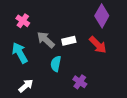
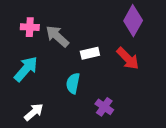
pink cross: (23, 21) -> (30, 27), turned -32
gray arrow: (46, 40) -> (57, 36), moved
cyan arrow: (20, 53) -> (26, 69), turned 70

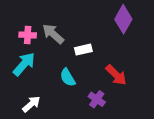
pink cross: (30, 27) -> (28, 35), moved
red arrow: (128, 58) -> (116, 75), moved
cyan semicircle: (73, 83) -> (68, 77), turned -42

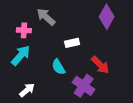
gray arrow: (53, 34) -> (46, 17), moved
purple cross: (97, 99) -> (84, 86), size x1.5

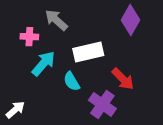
white rectangle: (72, 43) -> (88, 52), size x1.6
cyan arrow: (21, 55) -> (43, 64), moved
white arrow: (27, 90) -> (15, 110), moved

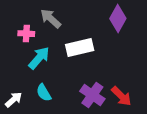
red arrow: (123, 79) -> (121, 96), moved
cyan semicircle: (72, 81) -> (44, 93), moved

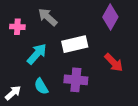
pink cross: (26, 34) -> (17, 27), moved
purple cross: (92, 95) -> (76, 80), moved, turned -30
red arrow: (121, 96) -> (114, 63), moved

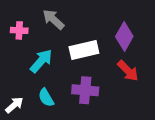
purple diamond: (110, 17) -> (124, 37), moved

